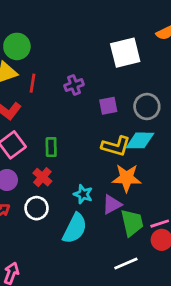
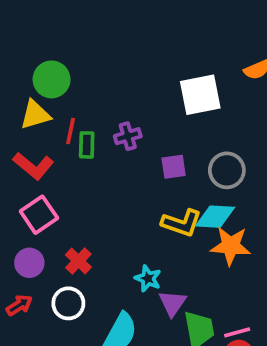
green rectangle: (51, 147) -> (87, 145), moved
orange star: (127, 178) -> (231, 246), moved
cyan star: (83, 194) -> (148, 278), moved
purple triangle: (112, 205) -> (172, 303), turned -30

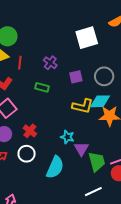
purple cross: (128, 136) -> (50, 63), turned -32
green rectangle: (87, 145) -> (42, 87), moved, turned -72

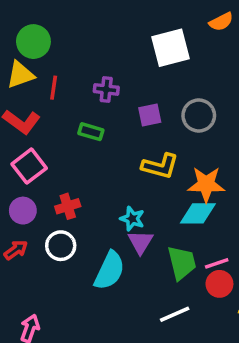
purple cross: (50, 63) -> (106, 89), turned -32
cyan diamond: (100, 101) -> (198, 213), moved
red cross: (30, 131) -> (68, 206), turned 32
purple triangle: (81, 149) -> (141, 242), moved

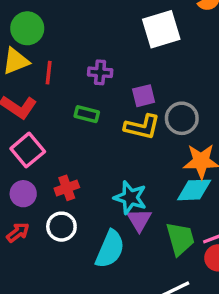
gray circle: (199, 116) -> (182, 118), moved
yellow L-shape: (160, 166) -> (142, 127), moved
cyan star: (132, 219) -> (130, 198), size x1.4

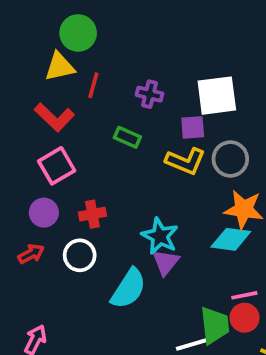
white square: (161, 29) -> (217, 96), moved
green trapezoid: (180, 239) -> (215, 325), moved

